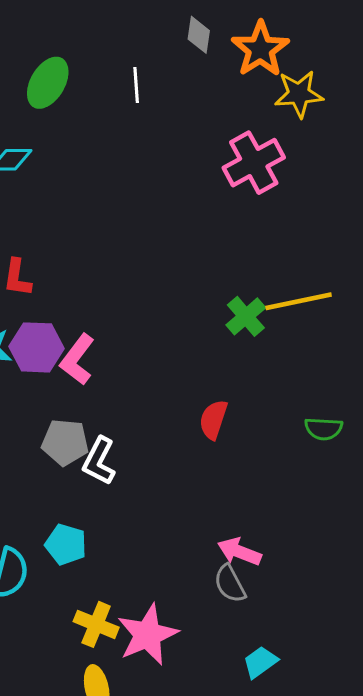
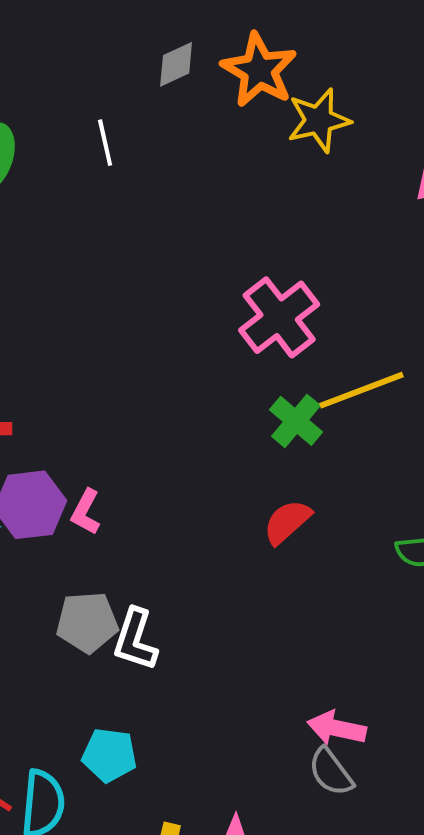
gray diamond: (199, 35) -> (176, 64), turned 66
pink cross: (254, 163) -> (279, 317), moved
pink L-shape: (77, 359) -> (86, 512), size x0.7
red semicircle: (213, 420) -> (287, 522), moved, turned 39

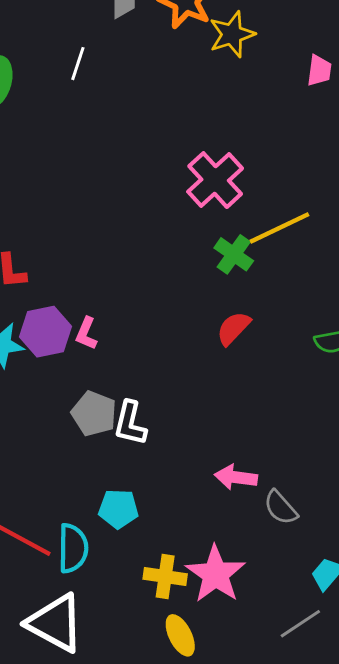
white line: (105, 143) -> (78, 64), turned 36
gray pentagon: (87, 622) -> (94, 414), turned 30
pink arrow: (337, 728) -> (236, 477), moved

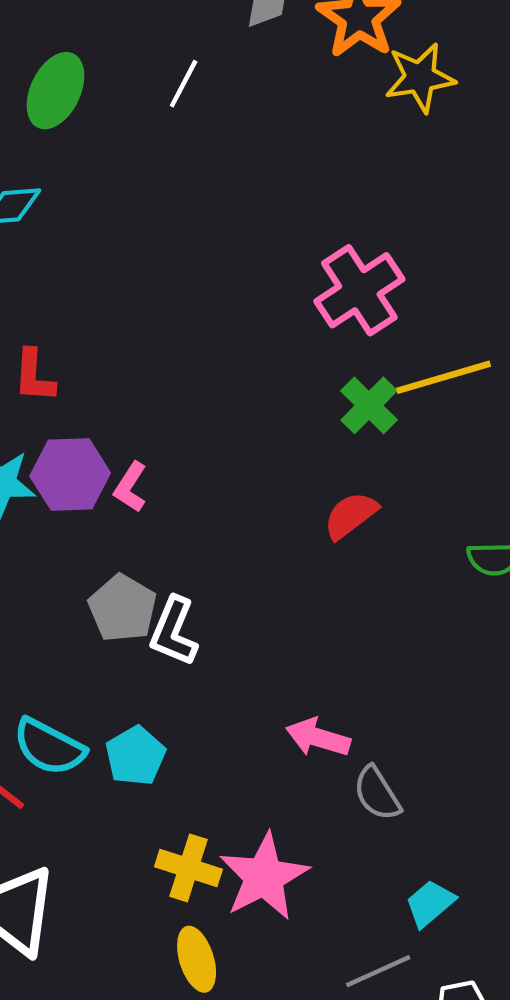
cyan pentagon: (118, 509) -> (135, 756), turned 30
cyan semicircle: (73, 548) -> (49, 747), moved, turned 108

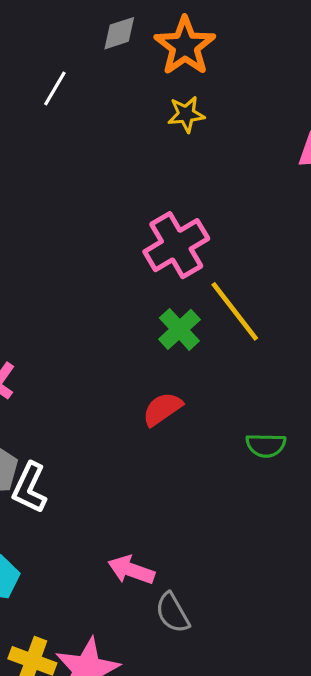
yellow star: (420, 78) -> (186, 114), moved, size x0.7
yellow line: (443, 377) -> (235, 311), turned 66

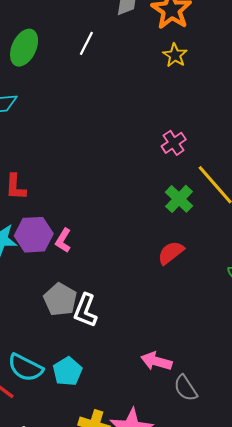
yellow star: (186, 114) -> (175, 55), turned -30
pink cross: (176, 245) -> (174, 143), size x0.6

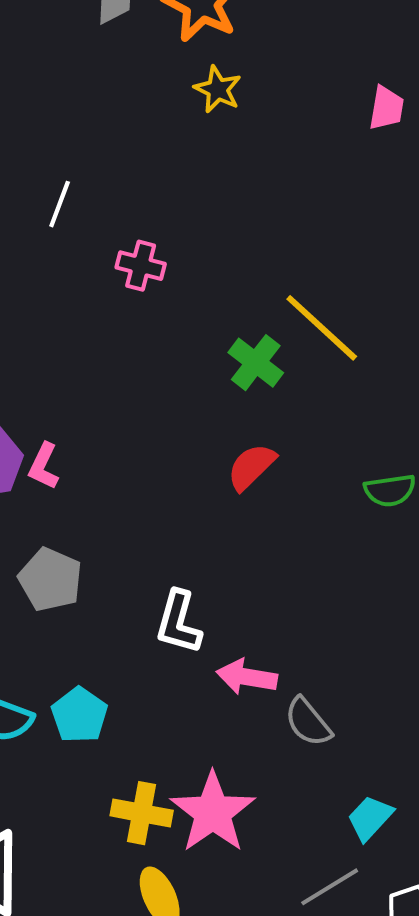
white line: (86, 43) -> (60, 204), moved
pink cross: (174, 143) -> (141, 266), moved, turned -35
white L-shape: (85, 310) -> (178, 622), moved

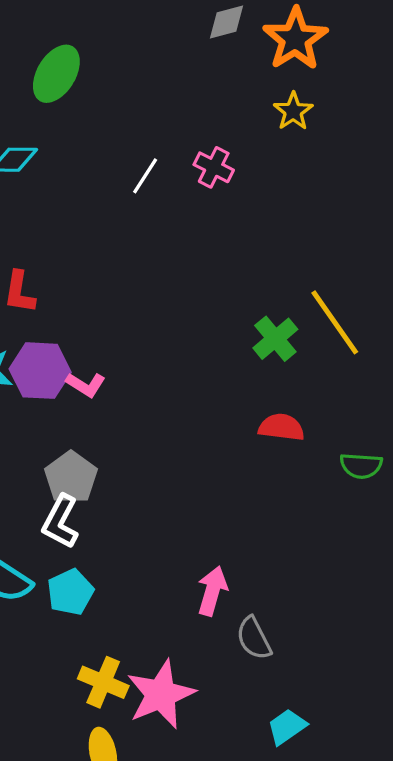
pink cross: (141, 266) -> (214, 167), moved
pink L-shape: (44, 466) -> (86, 385), turned -96
red semicircle: (251, 467) -> (281, 427), moved, turned 39
white L-shape: (178, 622) -> (60, 522), moved
pink arrow: (247, 677) -> (212, 591), turned 84

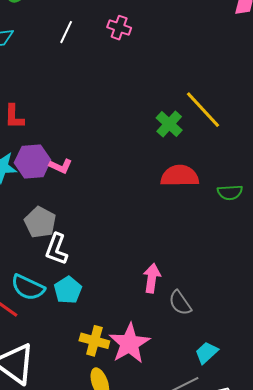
white line: (145, 176) -> (66, 32), moved
red semicircle: (281, 427) -> (180, 176), size x1.4
gray pentagon: (71, 477) -> (40, 222), moved

